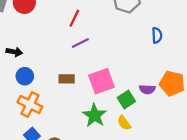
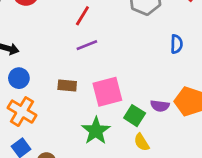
green square: (126, 100) -> (135, 116), turned -30
yellow semicircle: (124, 123) -> (142, 142), moved

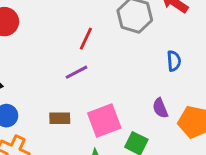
red line: (82, 16) -> (86, 39), moved
purple semicircle: (160, 106) -> (160, 108), moved, turned 66

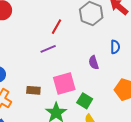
purple semicircle: (160, 108) -> (94, 63), moved
brown rectangle: (60, 118) -> (33, 90), moved

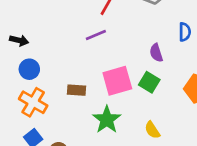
green square: (85, 101) -> (149, 82), moved

